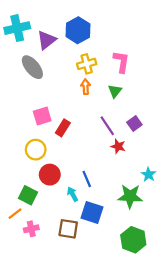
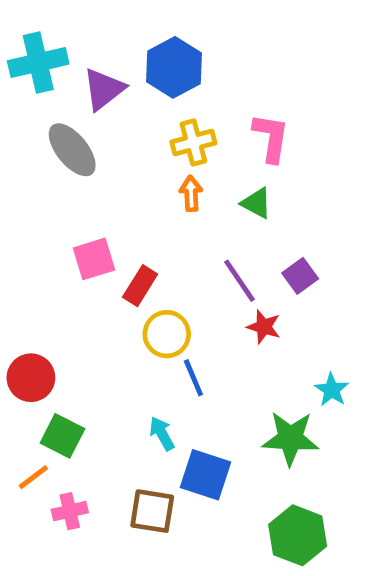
green triangle: (115, 91) -> (256, 203), turned -40
yellow circle: (36, 150) -> (167, 334), moved
red circle: (50, 175) -> (31, 378), moved
blue line: (87, 179) -> (193, 378), moved

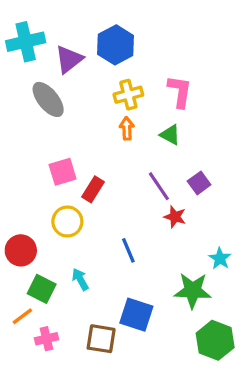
yellow circle: (167, 334) -> (67, 222), moved
cyan arrow: (162, 434) -> (80, 279), moved
green hexagon: (298, 535) -> (215, 340), moved

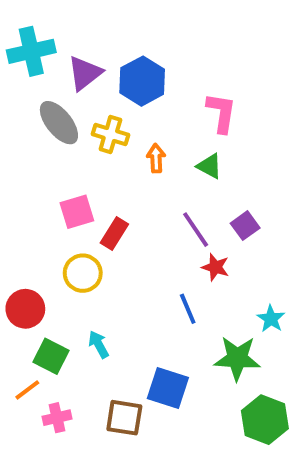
blue hexagon: (116, 45) -> (142, 81), moved
yellow cross: (128, 95) -> (110, 135), moved, turned 32
blue line: (128, 250) -> (188, 309), moved

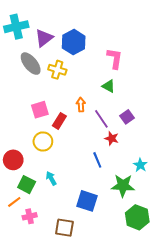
orange arrow: (156, 158) -> (81, 105), moved
brown square: (124, 418) -> (64, 228), moved

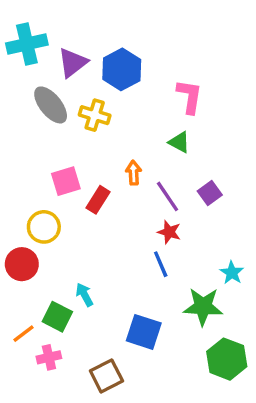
red star: (112, 138) -> (169, 232), moved
yellow circle: (43, 141) -> (44, 227), moved
green square: (27, 185) -> (57, 317), moved
brown square: (64, 228) -> (106, 376), turned -36

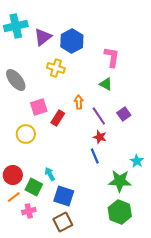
gray ellipse: (51, 105) -> (16, 80), moved
red circle: (22, 264) -> (13, 175), moved
blue square: (144, 332) -> (64, 196), moved
green hexagon: (227, 359) -> (120, 212), moved

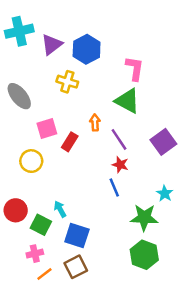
green triangle: (106, 84) -> (127, 101), size x1.6
purple square: (124, 114) -> (163, 142), moved, size x1.5
orange line: (14, 197) -> (44, 274), moved

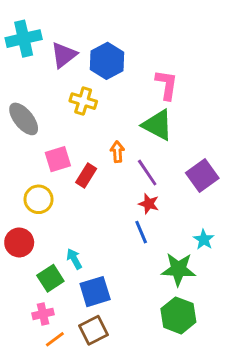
red circle: (16, 210) -> (19, 242), moved
green square: (41, 225) -> (50, 278), turned 30
blue square: (77, 236) -> (95, 292), turned -35

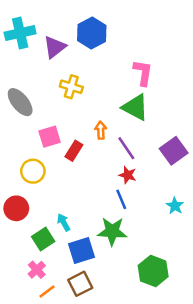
blue hexagon: (107, 61) -> (92, 33), moved
green star: (178, 269) -> (112, 231), moved
pink cross: (43, 314) -> (37, 270), turned -30

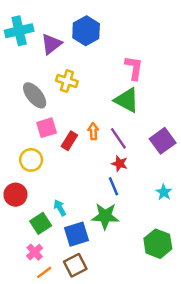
gray ellipse: (20, 102) -> (35, 95), moved
orange arrow: (101, 130) -> (93, 131), moved
green hexagon: (153, 271) -> (158, 244), moved

